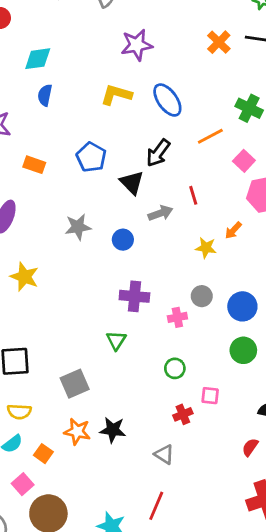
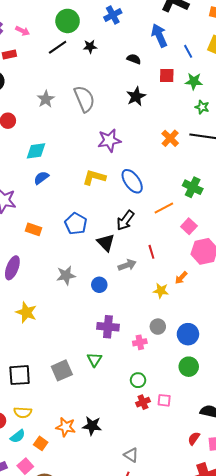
blue semicircle: (45, 95) -> (41, 178), turned 42
gray square: (75, 384) -> (62, 370), moved
red cross: (183, 414) -> (143, 402), moved
gray triangle: (164, 454) -> (131, 455), moved

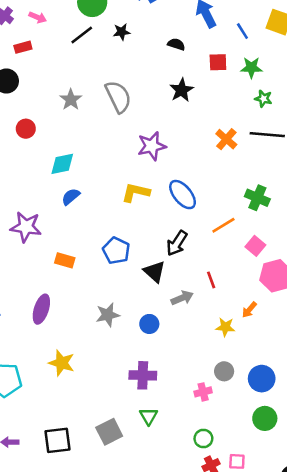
purple cross: (108, 327) -> (143, 375), moved

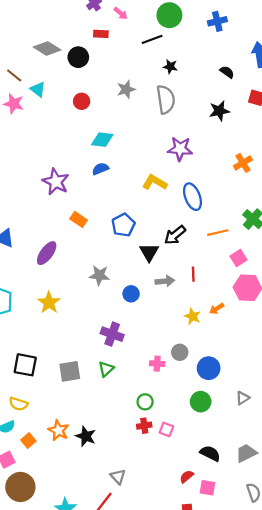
black star: (122, 32) -> (170, 67), moved

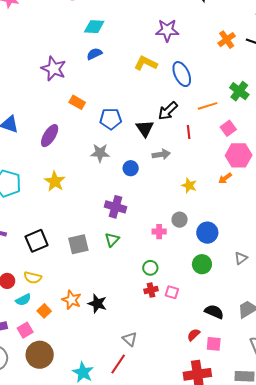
blue pentagon: (123, 225) -> (111, 119), moved, turned 30
red line: (193, 274) -> (189, 132), moved
orange arrow: (217, 309) -> (225, 178), moved
black square: (25, 365) -> (37, 241), turned -30

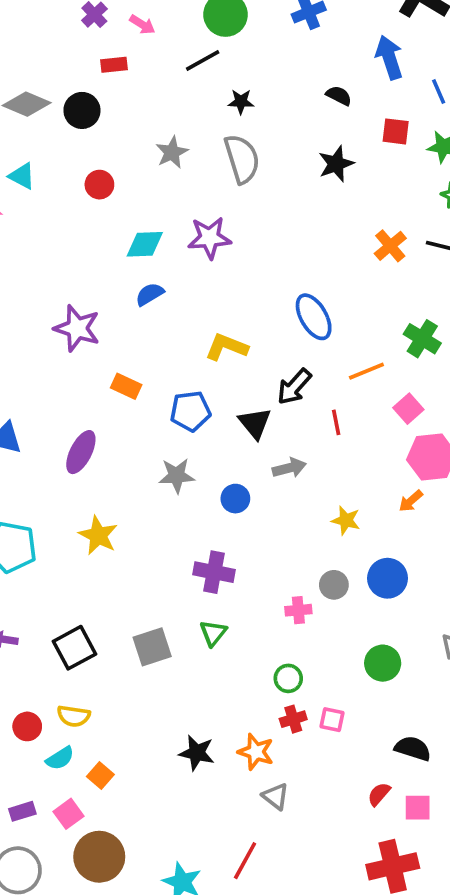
purple star: (167, 30) -> (209, 238), moved
yellow L-shape: (146, 63) -> (226, 347), moved
blue circle: (207, 233) -> (388, 578), moved
orange star: (72, 300) -> (256, 752), moved
gray triangle: (130, 339) -> (276, 796), moved

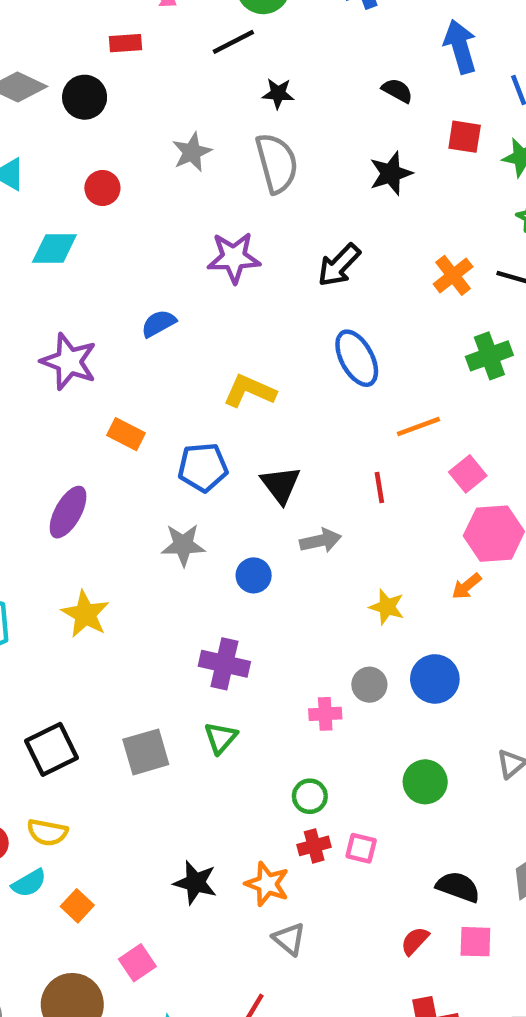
cyan diamond: (145, 244) -> (54, 248), moved
green cross: (422, 339) -> (489, 356), moved, turned 36
black arrow: (294, 387) -> (339, 265), moved
pink square: (418, 808) -> (475, 942), moved
pink square: (68, 814) -> (137, 963), moved

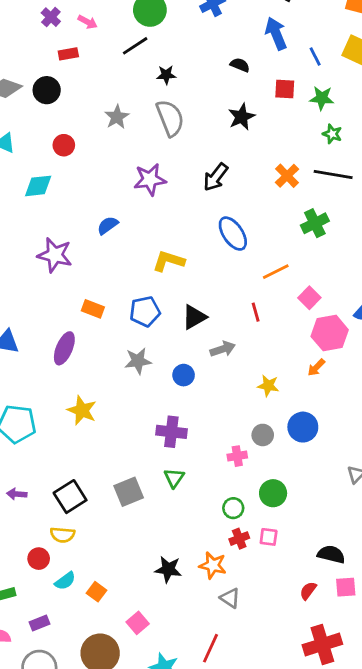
orange rectangle: (126, 434) -> (93, 309), moved
black triangle: (281, 485) -> (194, 317), turned 44
green circle: (425, 782) -> (273, 493), moved
yellow semicircle: (47, 832) -> (62, 535), moved

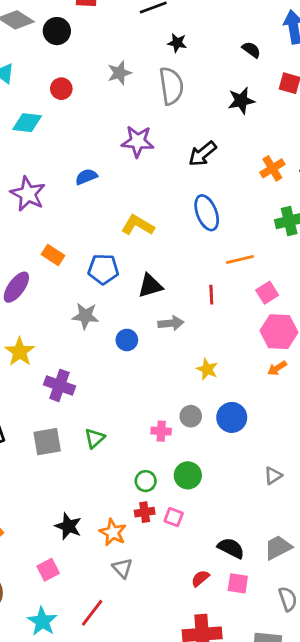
orange arrow: (316, 367) -> (277, 368), moved
purple cross: (171, 432) -> (59, 385), moved
pink square: (138, 623) -> (48, 570), moved

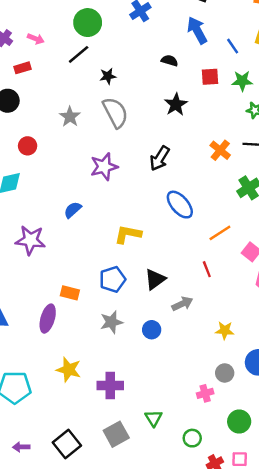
orange rectangle: (53, 255) -> (70, 293), moved
green circle: (146, 481) -> (192, 438), moved

